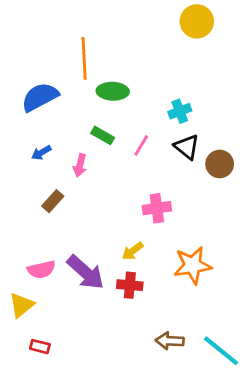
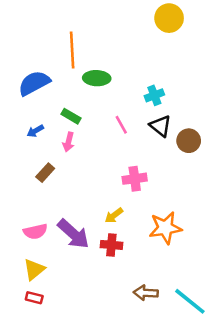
green rectangle: (103, 135) -> (71, 116), moved
pink line: (141, 145) -> (121, 125), turned -60
yellow triangle: (21, 305) -> (34, 269), moved

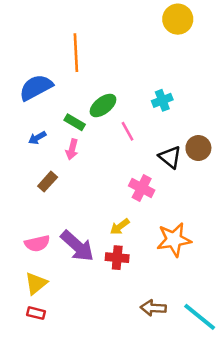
green ellipse: (97, 78) -> (103, 105), moved, turned -40
black triangle: (160, 126) -> (170, 157), moved
pink cross: (135, 179) -> (142, 188), turned 35

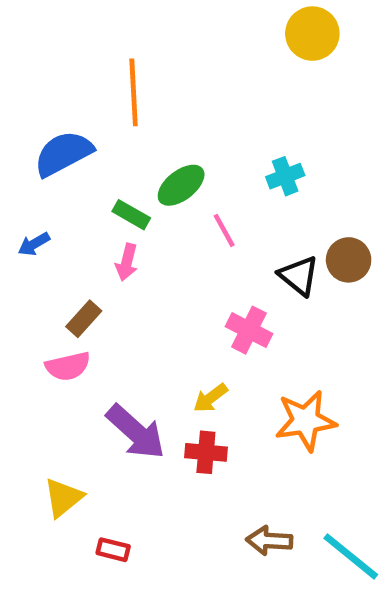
blue arrow: (37, 138) -> (34, 244), moved
pink semicircle: (37, 243) -> (68, 366), moved
red rectangle: (36, 313) -> (113, 550), moved

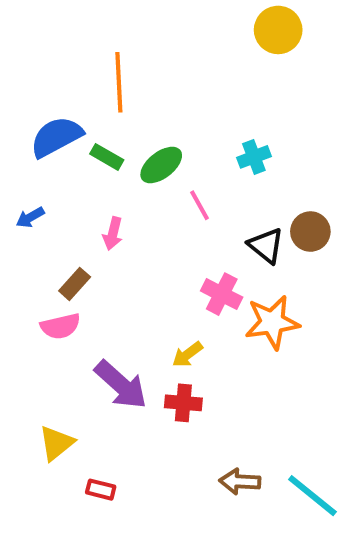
green rectangle: (131, 215) -> (107, 157), moved
orange star: (306, 421) -> (272, 322), moved

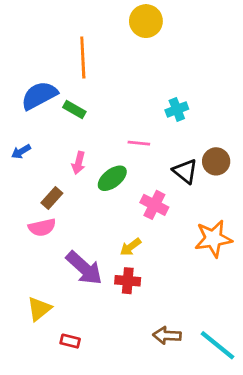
yellow circle: (278, 30) -> (146, 21), moved
green ellipse: (161, 165) -> (112, 178), moved
pink line: (199, 205) -> (139, 143), turned -55
orange star: (272, 322) -> (213, 239), moved

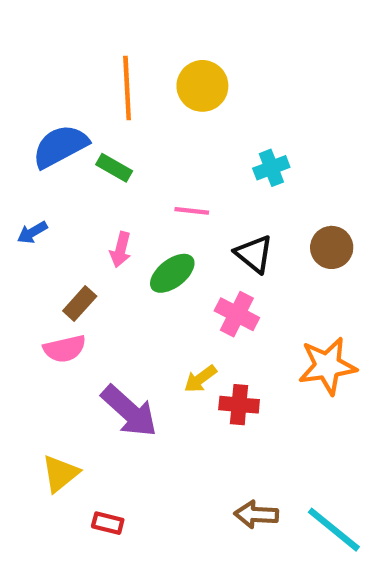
yellow circle: (146, 21) -> (202, 86), moved
pink line: (139, 143) -> (192, 211), moved
black triangle: (185, 171) -> (254, 254), moved
red cross: (128, 281) -> (239, 405), moved

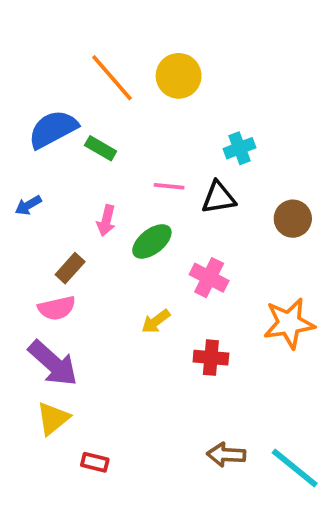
orange line: (127, 88) -> (112, 78), turned -38
black triangle: (254, 254) -> (219, 198), moved, turned -48
yellow arrow: (200, 379) -> (156, 321), moved
purple arrow: (129, 411) -> (53, 363), moved

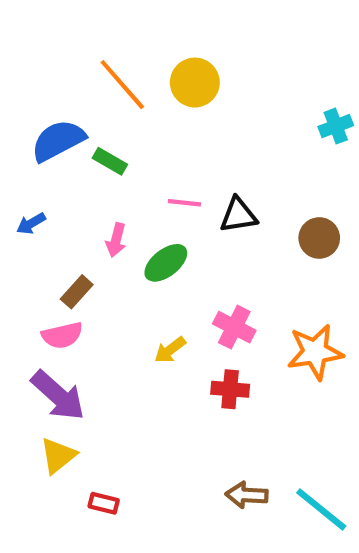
cyan cross: (239, 148) -> (336, 126), moved
pink cross: (209, 278) -> (234, 327), moved

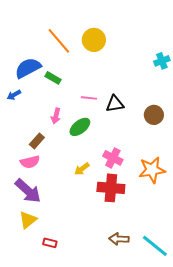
blue arrow: (31, 223) -> (14, 95), moved
red cross: (230, 389) -> (111, 188), size x1.5

